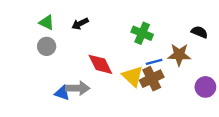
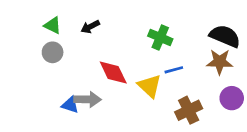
black semicircle: (199, 32) -> (225, 36), size x1.6
brown star: (179, 55) -> (220, 62), moved
brown cross: (152, 79) -> (189, 110), moved

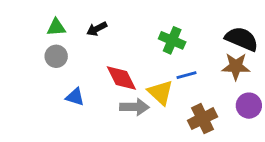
green triangle: (53, 25) -> (56, 27), turned -30
gray arrow: (88, 99) -> (134, 107), moved
blue triangle: (70, 105) -> (75, 97), moved

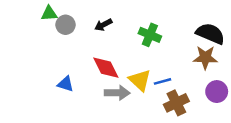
green triangle: (56, 27) -> (49, 13), moved
black arrow: (97, 29) -> (103, 25), moved
gray circle: (56, 56) -> (66, 25), moved
blue line: (187, 75) -> (163, 81), moved

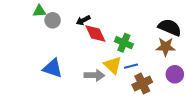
green cross: (150, 35) -> (124, 43), moved
red diamond: (106, 68) -> (95, 34), moved
blue triangle: (66, 84) -> (53, 68), size x1.5

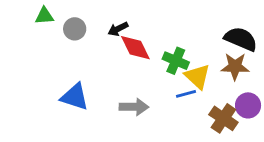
green triangle: (39, 11) -> (44, 16), moved
yellow triangle: (113, 65) -> (197, 77), moved
brown cross: (142, 83) -> (223, 118), moved, turned -30

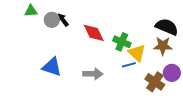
black arrow: (118, 29) -> (63, 20), moved, turned 80

